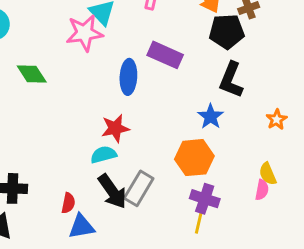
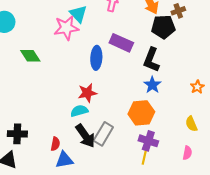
black L-shape: (231, 80) -> (151, 60), moved
pink semicircle: (262, 190) -> (187, 153), moved

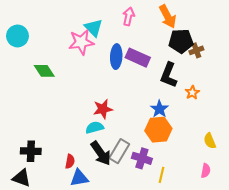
brown cross: (178, 11) -> (196, 50), moved
blue ellipse: (96, 58) -> (116, 57), moved
blue star: (152, 85) -> (159, 109), moved
orange star: (197, 87) -> (192, 93), moved
purple cross: (148, 141) -> (142, 158), moved

